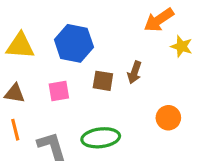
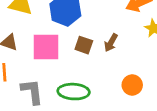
pink square: (59, 91) -> (46, 47), size x1.6

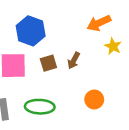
brown square: (84, 45) -> (48, 63), turned -35

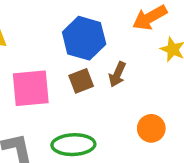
blue hexagon: (31, 31) -> (84, 38), moved

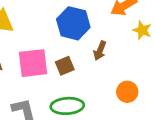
brown square: (81, 81) -> (65, 66), moved

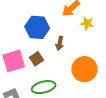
orange circle: (127, 92) -> (84, 69), size x1.6

